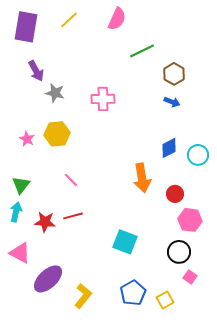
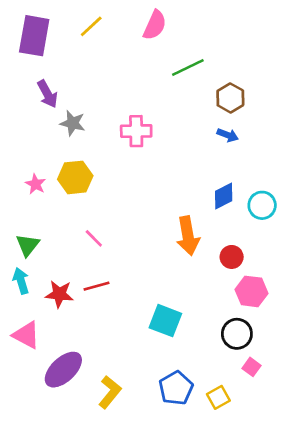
cyan arrow: (16, 212) -> (21, 281), turned -30

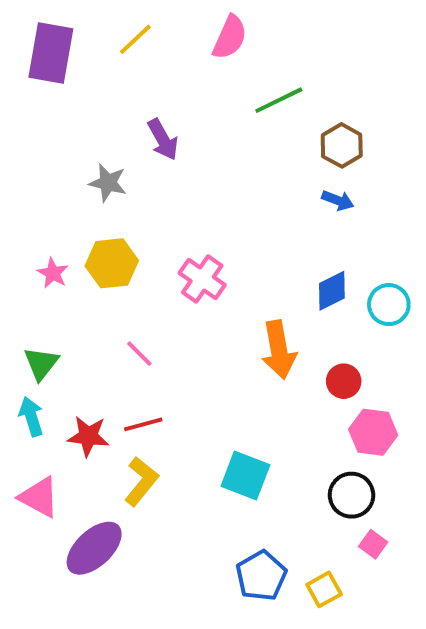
purple arrow: (47, 94) -> (163, 139), moved
pink cross: (136, 131) -> (202, 279), moved, turned 36
yellow L-shape: (110, 392) -> (141, 481), moved

